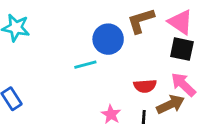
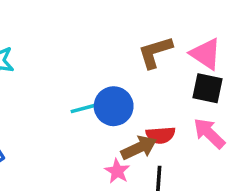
blue circle: (108, 39) -> (114, 106), moved
brown arrow: (171, 104) -> (139, 148), moved

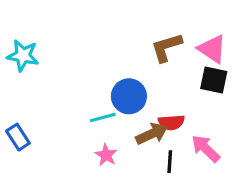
cyan line: (85, 108) -> (103, 117), moved
pink arrow: (209, 133) -> (206, 148), moved
pink star: (117, 171) -> (106, 155), moved

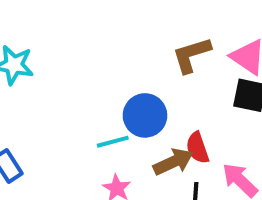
red semicircle: (171, 122) -> (197, 148), turned 75

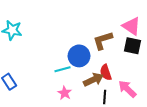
brown L-shape: (191, 55) -> (103, 41), moved

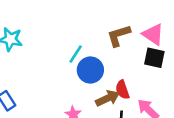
brown L-shape: (103, 41) -> (119, 36), moved
cyan line: (63, 69) -> (76, 54), moved, turned -42

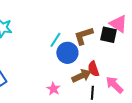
brown L-shape: (119, 36) -> (83, 36), moved
black square: (154, 58) -> (108, 35), moved

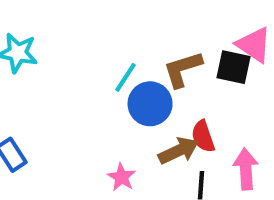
pink arrow: (114, 85) -> (246, 169), turned 42

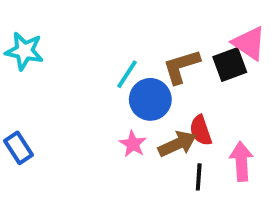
black square: (234, 67) -> (230, 65), turned -32
pink star: (121, 177) -> (133, 144), moved

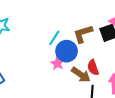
pink star: (133, 144) -> (57, 63), moved
brown arrow: (177, 144) -> (81, 75), turned 60

